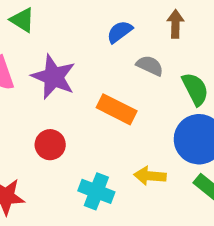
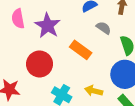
red circle: (50, 145) -> (40, 64), size x1.5

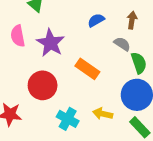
gray semicircle: (104, 28) -> (122, 44), moved

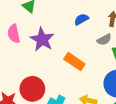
gray semicircle: (122, 44) -> (104, 40), turned 120
red circle: (43, 85) -> (32, 89), moved

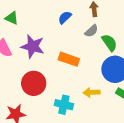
red circle: (32, 89) -> (34, 83), moved

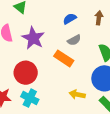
gray semicircle: (91, 31) -> (74, 40), moved
cyan cross: (64, 105) -> (30, 98), moved

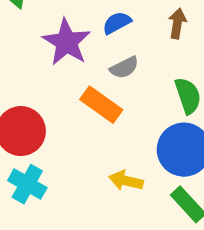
purple star: (33, 38) -> (67, 42), moved

